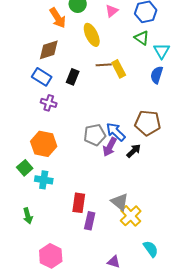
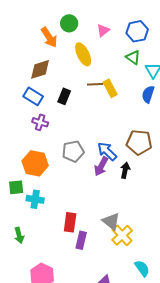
gray pentagon: (95, 135) -> (73, 151), moved
black arrow: (134, 151) -> (125, 170), turned -35
green square: (25, 168) -> (16, 187), turned 35

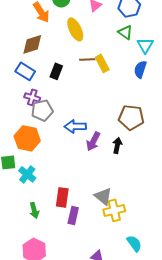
gray pentagon: (73, 151) -> (42, 110), moved
blue arrow: (107, 151) -> (75, 126), moved, turned -45
cyan cross: (35, 199) -> (27, 174), turned 30
green arrow: (19, 235) -> (34, 210), moved
yellow cross: (122, 235) -> (114, 210), turned 30

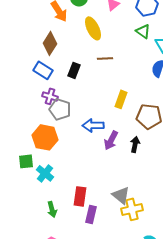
brown diamond: (32, 44) -> (50, 43), turned -40
yellow rectangle: (102, 63) -> (121, 99), moved, turned 48
gray pentagon: (42, 110) -> (60, 109), turned 30

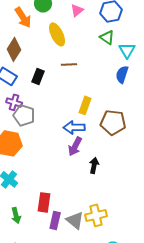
blue arrow: (93, 125) -> (74, 127), moved
black arrow: (135, 144) -> (94, 165), moved
gray triangle: (121, 195) -> (75, 220), moved

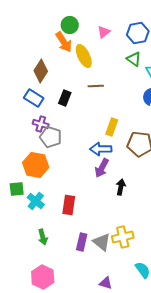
orange arrow: (23, 17) -> (64, 42), moved
red rectangle: (44, 202) -> (69, 205), moved

